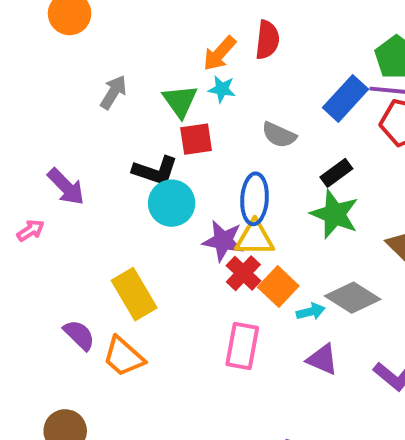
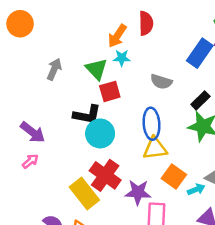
pink arrow: (31, 230) -> (30, 161), moved
purple star: (223, 241) -> (138, 192), moved
red cross: (243, 273) -> (105, 175), moved, size x1.4

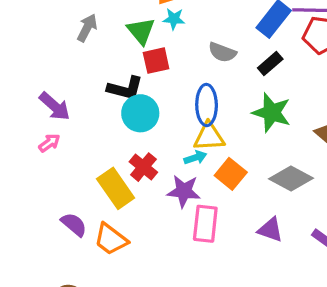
black rectangle: (200, 100) -> (270, 64), moved
red cross: (105, 175) -> (143, 167), size x0.7
cyan arrow: (196, 189) -> (195, 158), moved

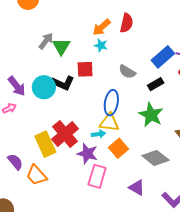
green triangle: (141, 31) -> (61, 46), moved
cyan circle: (140, 113) -> (44, 87), moved
red cross: (143, 167) -> (65, 134), size x1.5

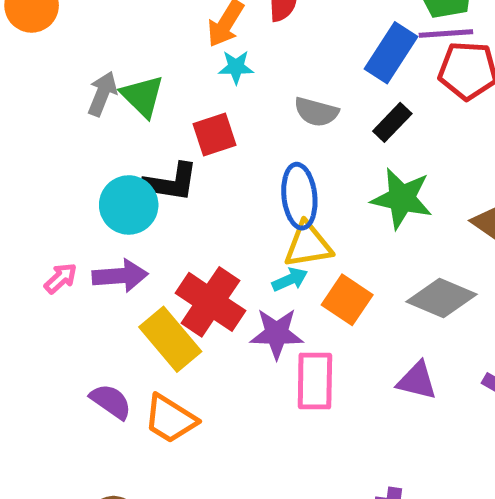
purple arrow: (17, 86) -> (120, 276), moved, turned -40

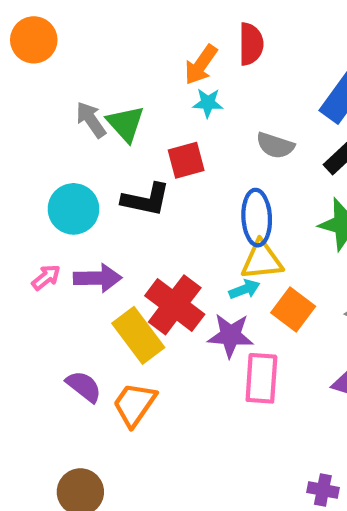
gray arrow: (102, 94) -> (91, 120), turned -60
cyan circle: (129, 205) -> (73, 209), moved
orange trapezoid: (170, 419) -> (134, 404), turned 90

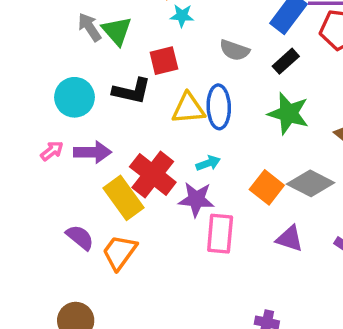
yellow triangle: (262, 260) -> (188, 108), moved
orange square: (293, 310) -> (267, 187), moved

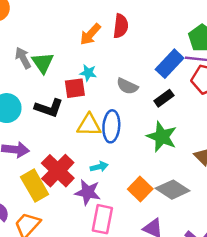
cyan star: (182, 16) -> (88, 73), moved

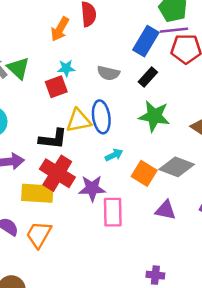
black L-shape: (49, 108) -> (53, 139), moved
cyan arrow: (99, 167) -> (114, 155), moved
yellow rectangle: (35, 186) -> (37, 193), turned -44

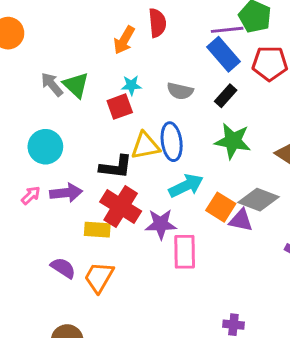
purple line: (174, 30) -> (227, 30), moved
blue rectangle: (146, 41) -> (224, 54), turned -72
cyan arrow: (114, 155) -> (186, 186), size x1.6
yellow rectangle: (37, 193) -> (97, 230), size x0.7
purple triangle: (166, 210) -> (241, 220), moved

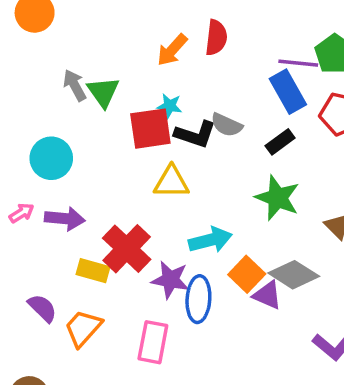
red square: (120, 107) -> (150, 129), size x1.4
blue ellipse: (172, 142) -> (198, 299), moved
black L-shape: (116, 167) -> (195, 134), moved
pink rectangle: (185, 252) -> (153, 342), moved

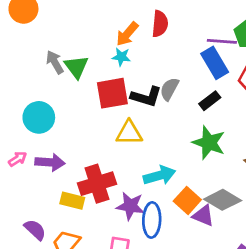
cyan star: (170, 106) -> (121, 57), moved
gray semicircle: (227, 125) -> (169, 89), turned 95
red cross: (127, 249) -> (97, 184), turned 30

